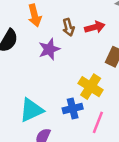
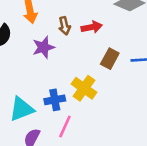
blue cross: (73, 108) -> (55, 100), moved
pink line: (98, 122) -> (65, 127), moved

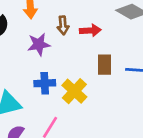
brown rectangle: (110, 59) -> (104, 65), turned -36
blue cross: (55, 100) -> (45, 83), moved

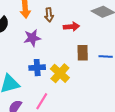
brown arrow: (63, 25) -> (49, 15), moved

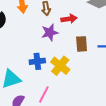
purple star: (32, 38) -> (50, 33), moved

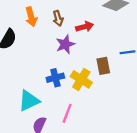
brown rectangle: (82, 44) -> (103, 66), moved

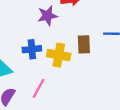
yellow cross: (81, 79) -> (59, 55), turned -30

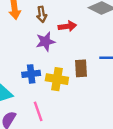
pink line: (38, 88) -> (38, 111), turned -48

